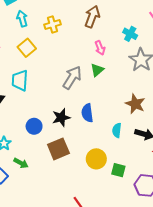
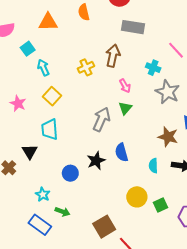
yellow cross: (53, 24) -> (86, 67), moved
brown square: (58, 149) -> (104, 227), moved
green square: (118, 170) -> (161, 205), turned -32

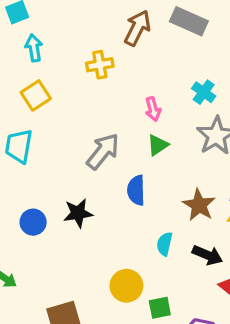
brown arrow: (113, 56) -> (137, 28), moved
green triangle: (125, 108) -> (158, 145), moved
blue semicircle: (121, 152) -> (136, 190), moved

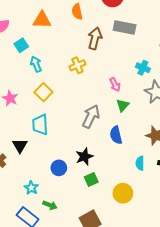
green square: (160, 308) -> (91, 179), moved

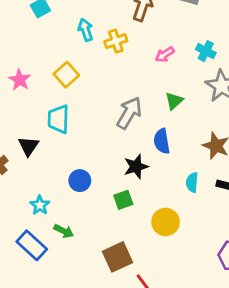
cyan arrow: (36, 64) -> (85, 30), moved
pink arrow: (115, 85) -> (165, 54), moved, turned 80
black star: (84, 157) -> (136, 167), moved

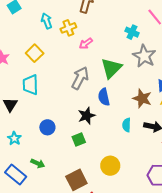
pink arrow: (165, 54) -> (86, 43), moved
green triangle: (174, 101) -> (111, 68), size x1.6
cyan star: (40, 205) -> (14, 138), moved
yellow circle: (166, 222) -> (110, 166), moved

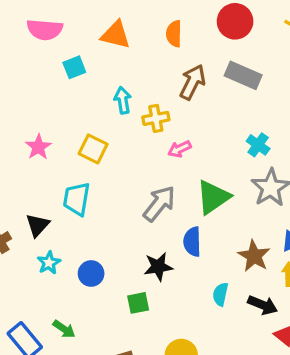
yellow square: (35, 53) -> (93, 149), turned -30
cyan star: (14, 138) -> (49, 263), moved

